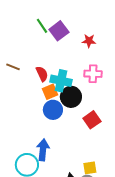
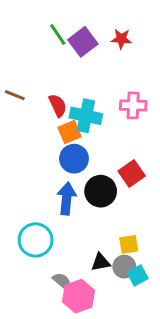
red star: (89, 41) -> (121, 39), moved
black circle: (71, 97) -> (101, 191), moved
blue arrow: (43, 150) -> (67, 199), moved

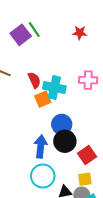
purple square: (83, 42) -> (21, 35), moved
blue circle: (74, 159) -> (62, 124), moved
red square: (132, 173) -> (87, 155), moved
cyan circle: (36, 240) -> (43, 176), moved

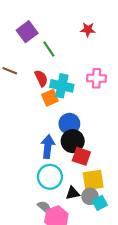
green line: (34, 30) -> (49, 49), moved
red square: (87, 155) -> (81, 156), moved, turned -36
yellow square: (85, 179) -> (93, 180), size x1.5

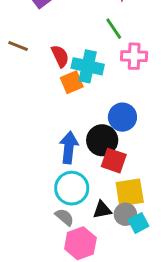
green line: (49, 49) -> (114, 29), moved
blue circle: (69, 124) -> (122, 117), moved
gray semicircle: (44, 207) -> (64, 217), moved

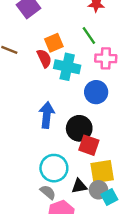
orange square: (72, 82) -> (54, 43), moved
blue circle: (122, 117) -> (96, 92), moved
blue arrow: (69, 148) -> (47, 115), moved

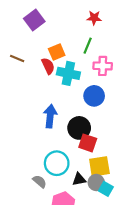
green line: (89, 35) -> (88, 46), turned 56
gray semicircle: (48, 192) -> (40, 181), moved
cyan square: (109, 197) -> (106, 189), turned -32

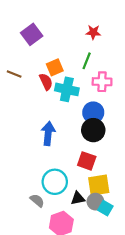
black circle: (79, 128) -> (93, 130), moved

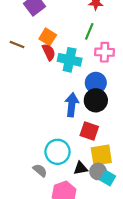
orange square: (55, 67) -> (48, 37), moved, turned -35
blue arrow: (48, 133) -> (72, 105), moved

